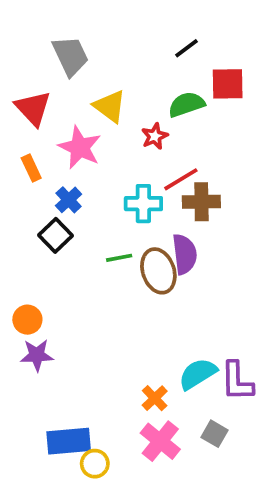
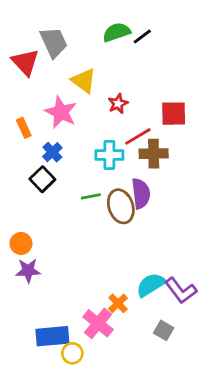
red square: (228, 84) -> (174, 114), moved
green semicircle: (186, 104) -> (117, 32), moved
red triangle: (33, 108) -> (25, 62), moved
purple L-shape: (237, 381) -> (181, 291), turned -36
pink cross: (160, 441) -> (98, 323), moved

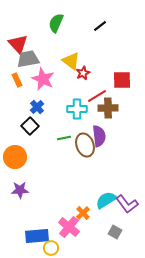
green semicircle: (117, 32) -> (56, 23), moved, turned -48
gray trapezoid: (54, 42) -> (28, 59), moved, turned -75
yellow triangle: (84, 81) -> (71, 61), moved
orange rectangle: (24, 128) -> (17, 80), moved
orange circle: (21, 243) -> (15, 157), moved, size x1.5

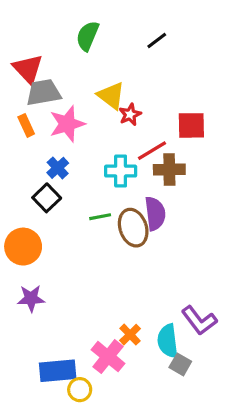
pink star: (43, 79) -> (67, 124), turned 30
cyan semicircle: (106, 200) -> (168, 341), moved, turned -65

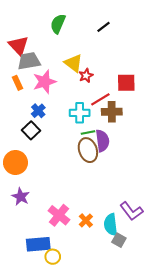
green line: (100, 217) -> (88, 132), moved
purple star: (31, 298) -> (21, 197), turned 30
pink cross: (108, 357) -> (59, 215), moved

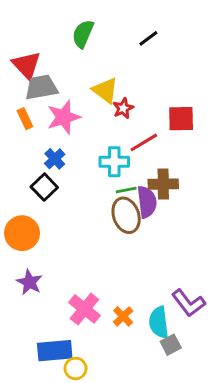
brown cross: (112, 112) -> (163, 184), moved
gray square: (119, 240) -> (171, 345), turned 32

